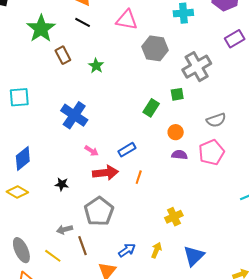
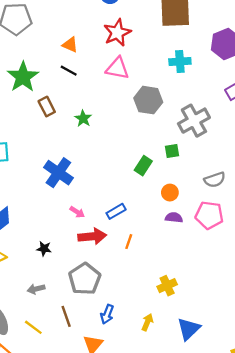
pink pentagon: (212, 152) -> (209, 215), turned 30
gray arrow: (65, 229) -> (36, 289), moved
blue arrow: (127, 250) -> (107, 314), moved, turned 144

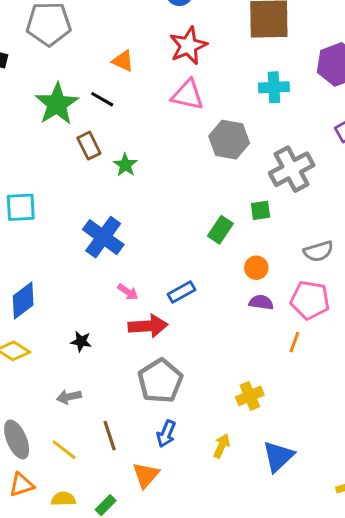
black line: (69, 71) -> (102, 99), moved
green star: (83, 118) -> (125, 165), moved
orange line: (129, 242) -> (294, 342), moved
gray pentagon: (85, 279) -> (160, 381), moved

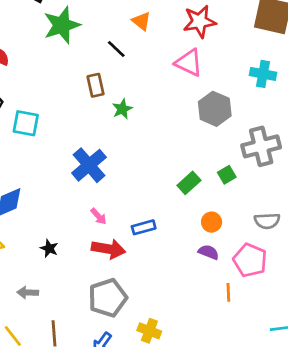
green star: (57, 104) -> (62, 25), moved
green square: (261, 210) -> (227, 175), turned -36
orange line: (294, 342) -> (228, 292), turned -36
yellow cross: (250, 396) -> (149, 331), moved, turned 30

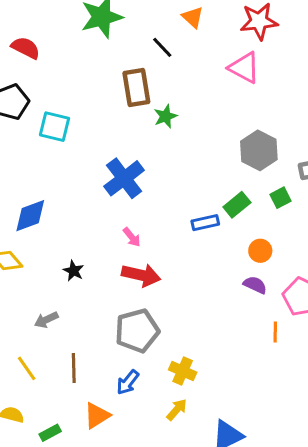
brown rectangle: (96, 85) -> (136, 88), size x1.4
gray hexagon: (215, 109) -> (259, 150), moved
blue rectangle: (144, 227) -> (205, 223), moved
gray arrow: (28, 293) -> (46, 320), turned -30

